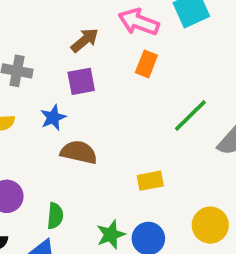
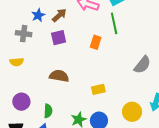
orange rectangle: (146, 64) -> (96, 42), moved
green line: (190, 115) -> (114, 23), moved, turned -55
blue star: (53, 118) -> (38, 15), moved

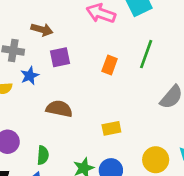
blue star: (38, 15) -> (30, 76), moved
brown arrow: (59, 15) -> (42, 30), moved, turned 56
green line: (114, 23) -> (146, 54), moved, turned 30

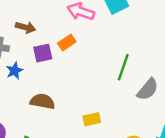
green line: (146, 54) -> (123, 67), moved
orange rectangle: (110, 65) -> (67, 42), moved, turned 36

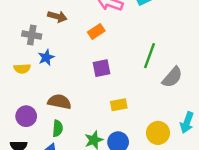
purple square: (43, 53) -> (102, 68), moved
brown semicircle: (42, 101) -> (59, 102), moved

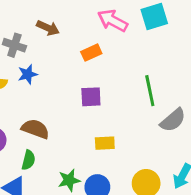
green line: (149, 56) -> (150, 91), turned -40

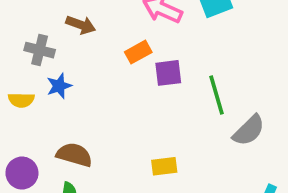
purple square: (91, 97) -> (168, 73), moved

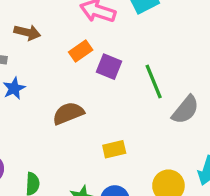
purple square: (168, 73) -> (109, 67), turned 35
brown semicircle: (74, 155) -> (68, 113), moved, turned -32

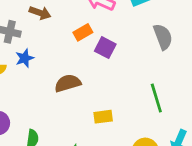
green line: (154, 82) -> (156, 98), moved
gray semicircle: (185, 110) -> (163, 37), moved, turned -65

